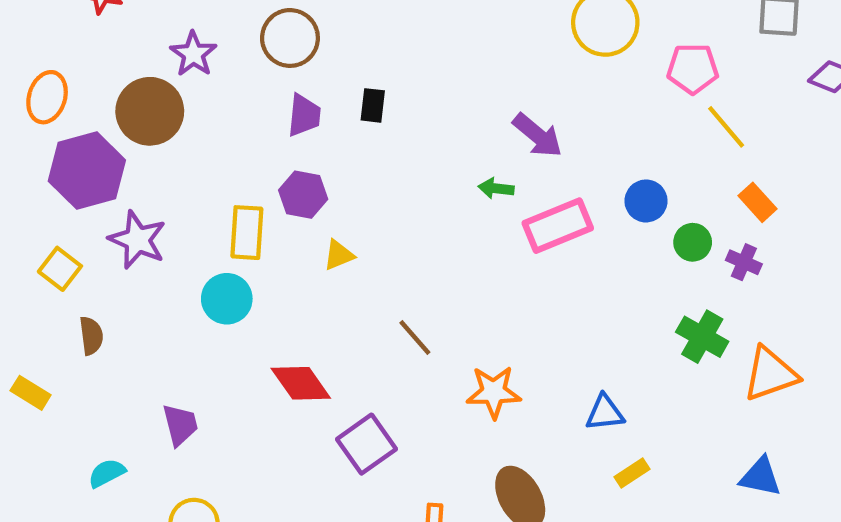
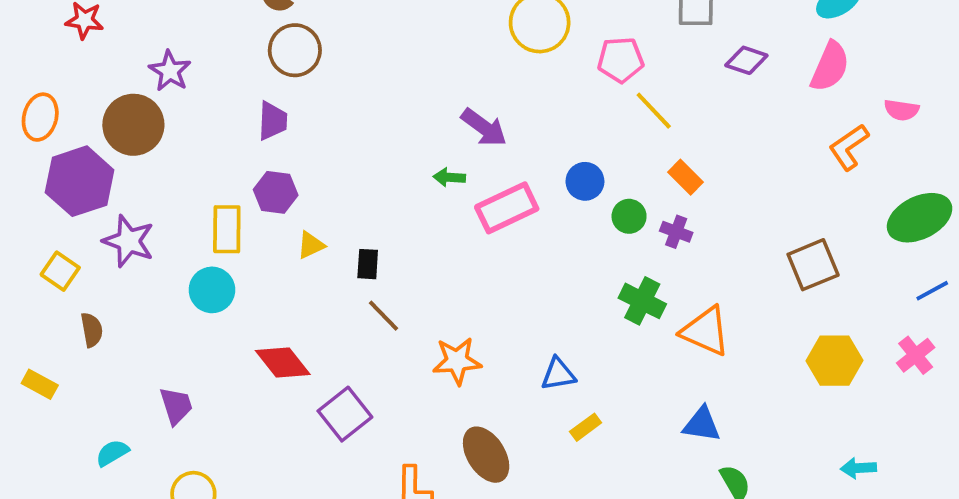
brown circle: (290, 38) -> (295, 50), moved
black rectangle: (373, 105) -> (368, 264), moved
orange triangle: (770, 374) -> (705, 331), turned 46

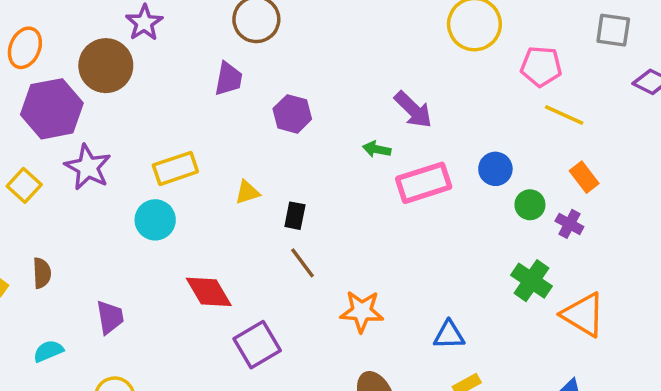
yellow line: (654, 111) -> (564, 115), turned -30
purple hexagon: (276, 192) -> (292, 114), moved
yellow rectangle: (227, 229) -> (175, 168), turned 63
brown semicircle: (92, 330) -> (42, 273), moved

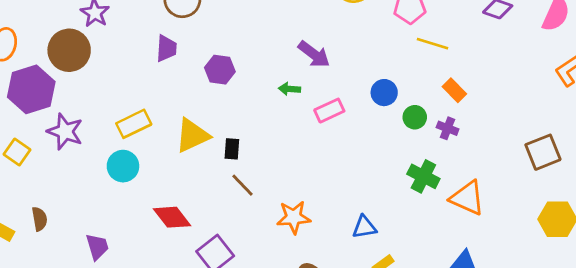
pink rectangle: (424, 183) -> (329, 111), size x0.7
yellow triangle: (247, 192) -> (192, 135), size x1.8

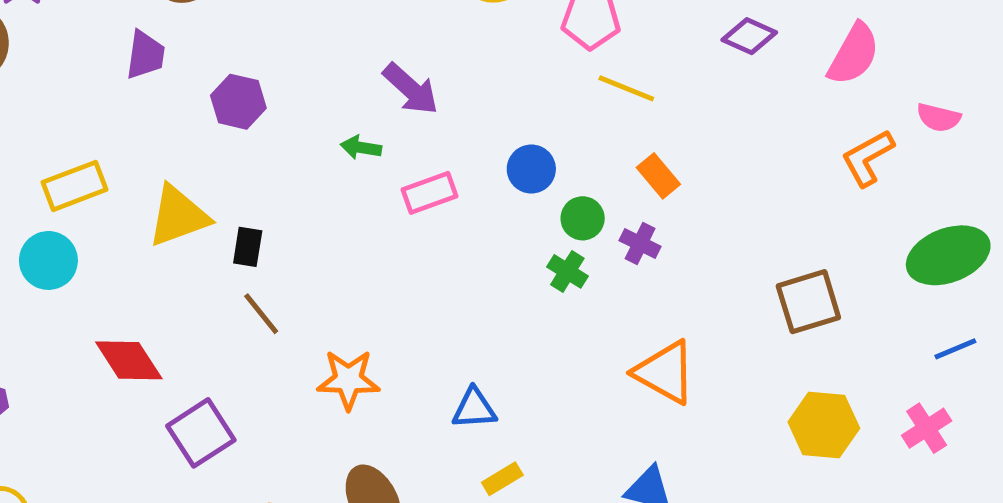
green cross: (423, 176) -> (567, 271), moved, size x0.7

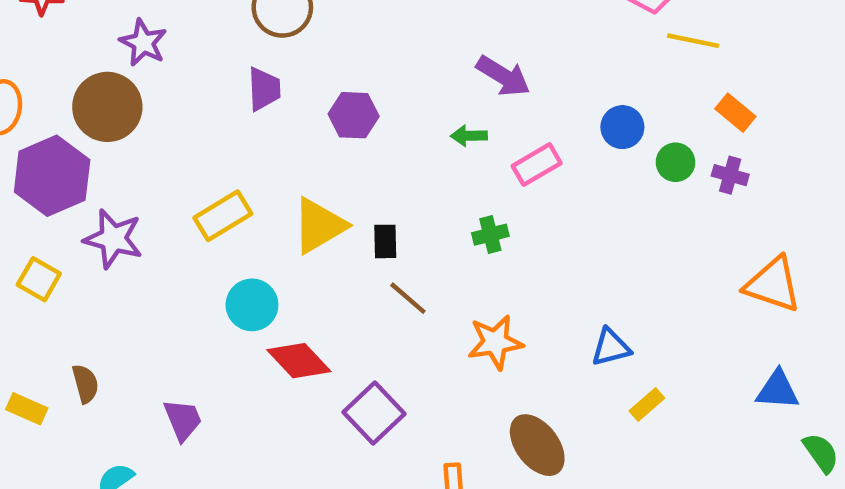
cyan circle: (48, 260) -> (252, 305), moved
green cross: (567, 271) -> (490, 235), moved, turned -36

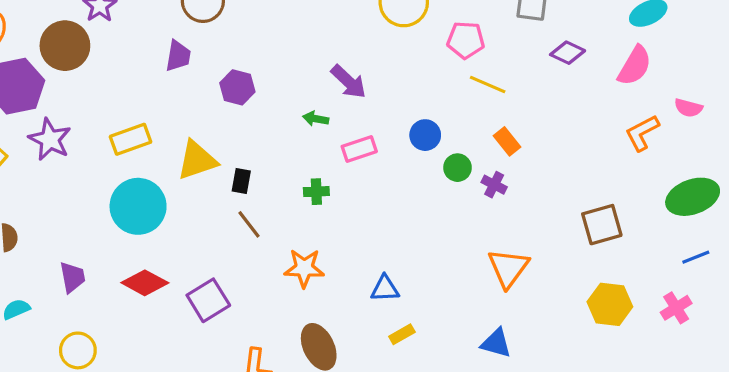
orange triangle: (773, 285) -> (508, 268), turned 36
cyan circle: (252, 305) -> (138, 206), size x1.5
red diamond: (299, 361) -> (145, 283), moved, turned -30

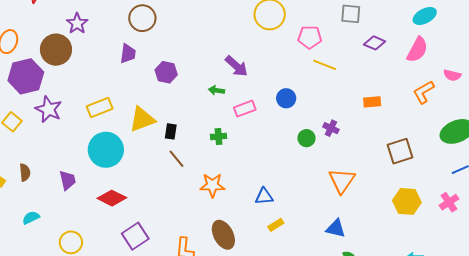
orange rectangle: (507, 141) -> (372, 102), moved, turned -54
green circle: (457, 168) -> (306, 138), moved
purple trapezoid: (72, 277) -> (68, 180), moved
purple square: (208, 300) -> (135, 236), moved

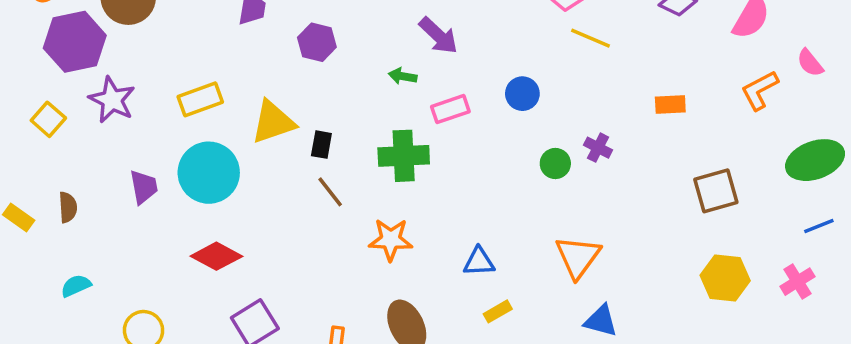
pink semicircle: (452, 75) -> (810, 63), turned 36
green cross: (218, 136) -> (404, 156), size x1.8
purple trapezoid: (68, 180) -> (144, 187), moved
orange triangle: (342, 181) -> (578, 257), moved

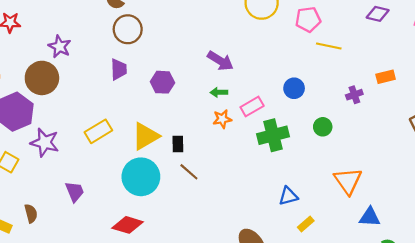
purple arrow: (438, 36) -> (220, 61), moved
purple cross: (598, 148) -> (354, 95), moved, turned -35
green cross: (404, 156) -> (273, 135), moved
cyan circle: (209, 173) -> (141, 177), moved
orange star: (391, 240) -> (222, 119), moved, size x0.7

